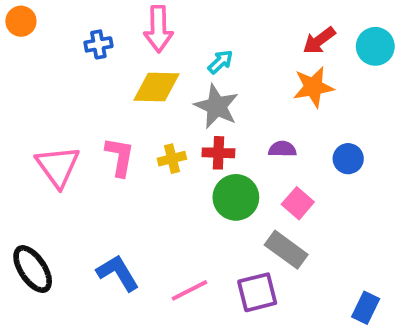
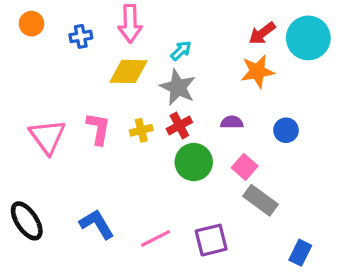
orange circle: (21, 21) -> (31, 24), moved
cyan circle: (375, 46) -> (308, 38), size x1.4
red cross: (218, 153) -> (179, 125), turned -30
gray rectangle: (286, 250) -> (261, 200), moved

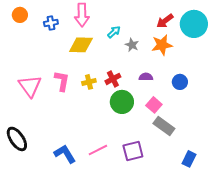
gray star: (178, 87) -> (132, 45), moved, size x0.6
blue L-shape: (97, 224) -> (65, 154), moved

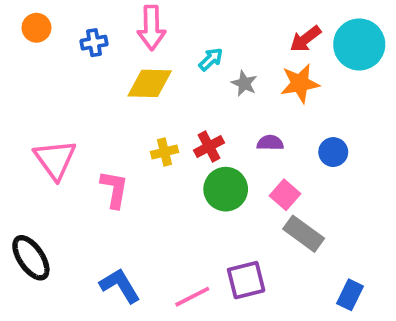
pink L-shape: (62, 81) -> (114, 189), moved
pink line: (98, 150) -> (192, 297), moved

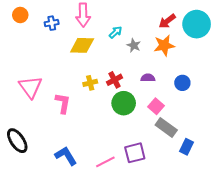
blue rectangle: (350, 295) -> (186, 147), moved

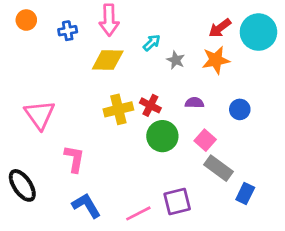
red cross: (114, 80) -> (150, 105), turned -35
yellow cross: (90, 83) -> (118, 109), size x1.5
pink L-shape: (63, 103) -> (74, 159), moved

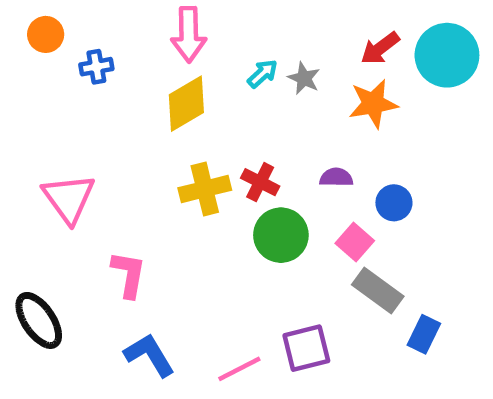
blue cross: (68, 31) -> (96, 67), moved
yellow diamond: (108, 60) -> (186, 104), turned -32
gray star: (176, 60) -> (304, 78), moved
blue circle: (240, 109) -> (394, 203), moved

